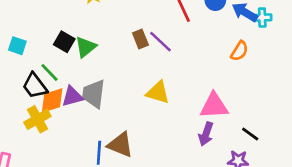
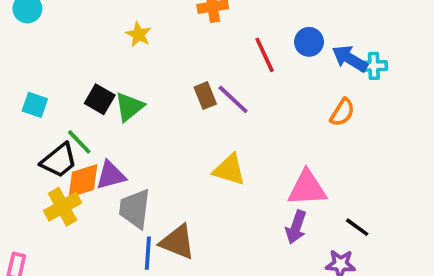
black trapezoid: (35, 86) -> (59, 160), turned -92
gray trapezoid: (94, 94) -> (135, 209), moved

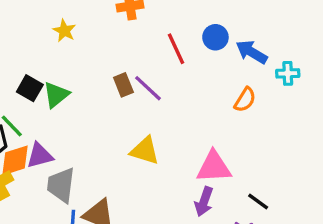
cyan cross: (374, 66) -> (288, 73), moved

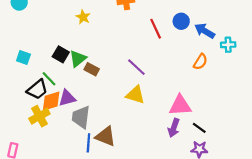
brown rectangle: (123, 85) -> (92, 69), moved, turned -40
purple line: (148, 88) -> (136, 67), moved
black line: (258, 202) -> (199, 128), moved

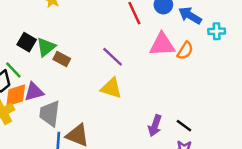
pink triangle: (180, 105) -> (162, 45), moved

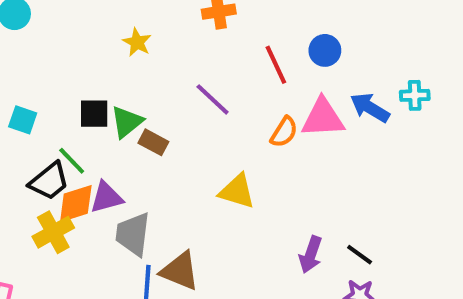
blue arrow: (190, 16) -> (370, 108), moved
black square: (27, 42) -> (94, 114), turned -30
orange semicircle: (185, 51) -> (284, 132), moved
purple line: (113, 57) -> (213, 99), moved

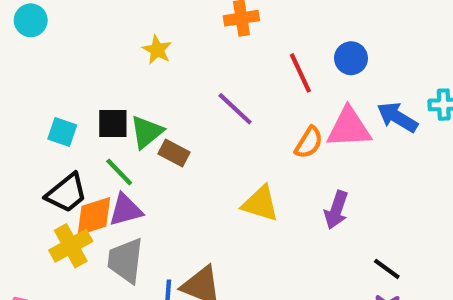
cyan square: (23, 120) -> (62, 132), moved
green line: (72, 161) -> (119, 172), moved
gray trapezoid: (133, 234) -> (126, 260), moved
purple arrow: (311, 255) -> (336, 210), moved

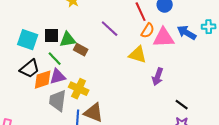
cyan square: (62, 132) -> (28, 40), size x1.5
green triangle: (147, 132) -> (68, 40), turned 30
orange semicircle: (309, 142) -> (148, 31), moved
yellow triangle: (260, 204) -> (138, 55), moved
yellow cross: (71, 246) -> (79, 89), moved, turned -36

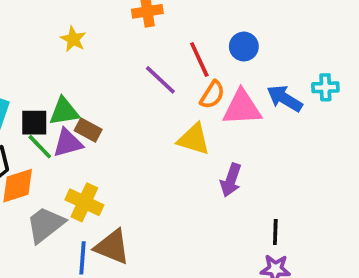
purple line: (110, 29) -> (160, 80), moved
black square: (52, 36) -> (34, 123), moved
purple triangle: (58, 77) -> (68, 143), moved
gray trapezoid: (58, 101) -> (45, 225), turned 45
black line: (182, 105) -> (275, 232), turned 56

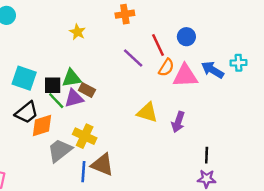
yellow triangle: (194, 139) -> (147, 112), moved

